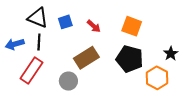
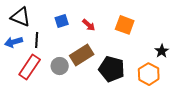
black triangle: (38, 18) -> (21, 17), moved
black pentagon: (130, 59) -> (112, 69), moved
gray circle: (68, 81) -> (60, 66), moved

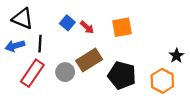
blue square: (62, 21) -> (67, 23), turned -32
red arrow: (89, 25) -> (87, 27), moved
orange square: (125, 25) -> (122, 27), moved, turned -30

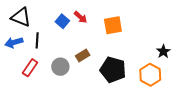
red arrow: (87, 27) -> (81, 17), moved
brown rectangle: (89, 60) -> (83, 56), size x0.6
red rectangle: (32, 73) -> (30, 68), size x0.7

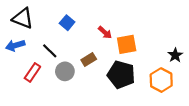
red arrow: (81, 17) -> (105, 32), moved
orange square: (113, 25) -> (127, 44), moved
black line: (37, 40) -> (50, 51), moved, turned -49

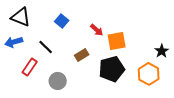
gray circle: (65, 71) -> (58, 81), moved
black pentagon: (121, 75) -> (112, 69), turned -30

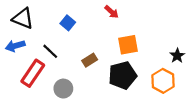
red arrow: (97, 30) -> (112, 12), moved
red rectangle: (30, 67) -> (33, 73), size x1.4

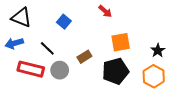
black star: (177, 56) -> (158, 50), moved
red rectangle: (33, 73) -> (31, 69), turned 70
gray circle: (63, 89) -> (60, 70), moved

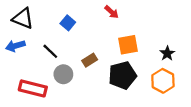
red rectangle: (31, 69) -> (33, 88), moved

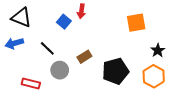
red arrow: (112, 12) -> (81, 11), moved, turned 56
orange square: (128, 45) -> (136, 23), moved
red rectangle: (33, 88) -> (31, 84), size x0.7

